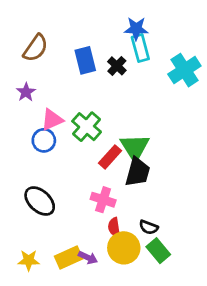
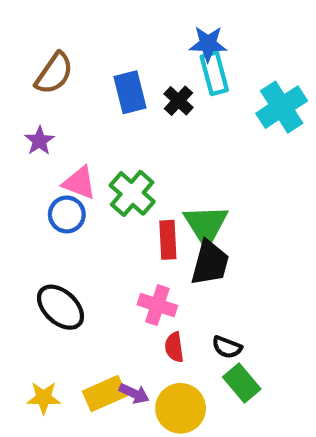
pink triangle: (52, 120) -> (79, 183), turned 45
red rectangle: (110, 157) -> (168, 240), turned -45
yellow circle: (124, 248) -> (181, 408), moved

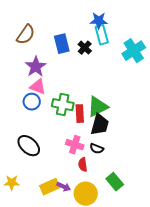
purple star: (39, 141) -> (36, 67), moved, size x1.5
green cross: (132, 193) -> (63, 105), moved, turned -30
green triangle: (206, 225) -> (98, 107), turned 35
black semicircle: (227, 347) -> (97, 149), moved
yellow star: (44, 398) -> (12, 183), moved

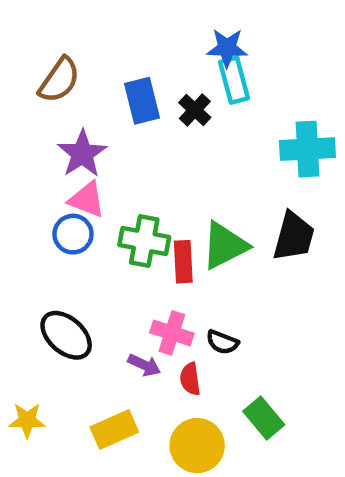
cyan cross: (134, 51) -> (307, 149), moved, turned 30
black trapezoid: (100, 125) -> (294, 236), moved
purple arrow: (64, 187) -> (144, 365), moved

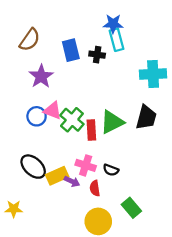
black cross: (195, 110) -> (97, 55), turned -35
pink triangle: (87, 200) -> (53, 111), moved
green cross: (144, 241) -> (72, 120), turned 30
yellow rectangle: (114, 429) -> (57, 176), moved

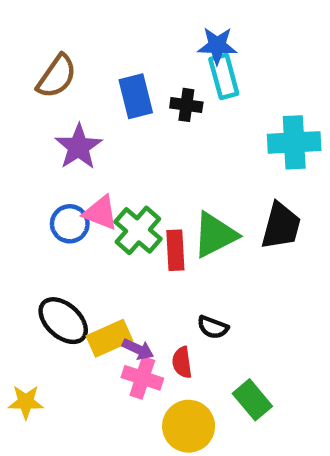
pink cross: (86, 165) -> (142, 378), moved

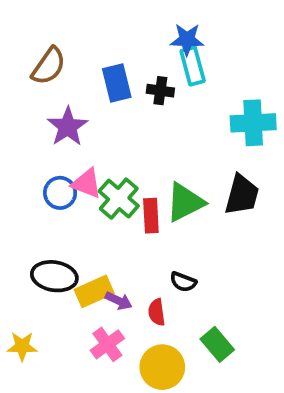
black ellipse: (63, 321) -> (54, 276), turned -33
pink cross: (142, 378) -> (107, 344), moved, turned 36

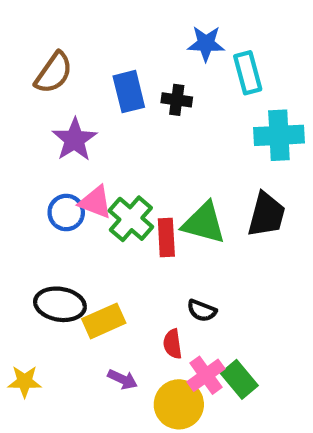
cyan rectangle: (193, 66) -> (248, 73), moved
green triangle: (185, 202) -> (204, 223), turned 42
purple arrow: (119, 301) -> (123, 379), moved
pink cross: (107, 344) -> (206, 375), moved

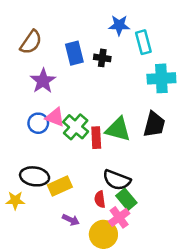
black semicircle: (202, 311) -> (117, 180), size x1.6
green rectangle: (239, 379) -> (126, 199), moved
yellow star: (25, 381) -> (15, 201), moved

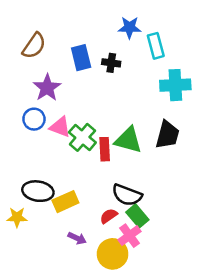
blue circle: (38, 123) -> (34, 119), moved
red semicircle: (100, 199) -> (109, 216), turned 63

